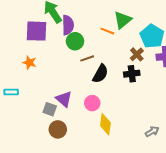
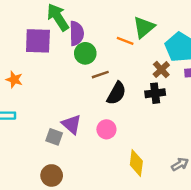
orange star: (29, 63) -> (14, 80), moved
yellow diamond: (105, 124) -> (136, 163), moved
brown circle: (58, 129) -> (52, 175), moved

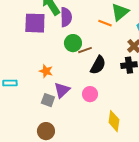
green circle: (85, 53) -> (73, 43), moved
orange star: (14, 80) -> (46, 71), moved
purple triangle: (72, 124) -> (62, 90), turned 36

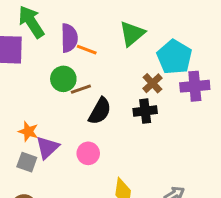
purple semicircle: (66, 17) -> (69, 38), moved
orange line: (105, 23) -> (87, 50), moved
orange star: (46, 71) -> (28, 131), moved

